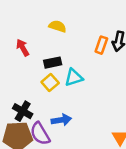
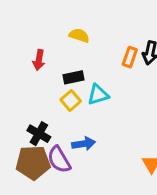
red arrow: (23, 48) -> (39, 60), turned -140

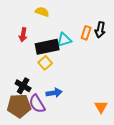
yellow semicircle: (79, 35) -> (42, 12), moved
black rectangle: (73, 77) -> (47, 47), size x1.6
cyan triangle: (98, 95) -> (64, 40), moved

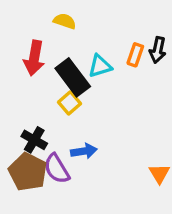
red arrow: (23, 35) -> (34, 58), size x1.5
black rectangle: (47, 47) -> (73, 77), turned 65
brown pentagon: (19, 106) -> (28, 172), turned 30

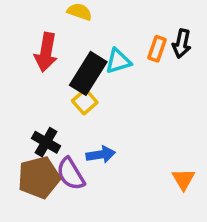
black rectangle: (73, 77) -> (88, 73), turned 69
brown pentagon: (28, 172) -> (39, 177), turned 30

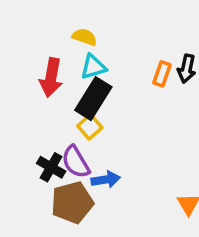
cyan triangle: (118, 61) -> (93, 67), moved
purple semicircle: (71, 174) -> (76, 162), moved
brown pentagon: (39, 177) -> (72, 202), moved

